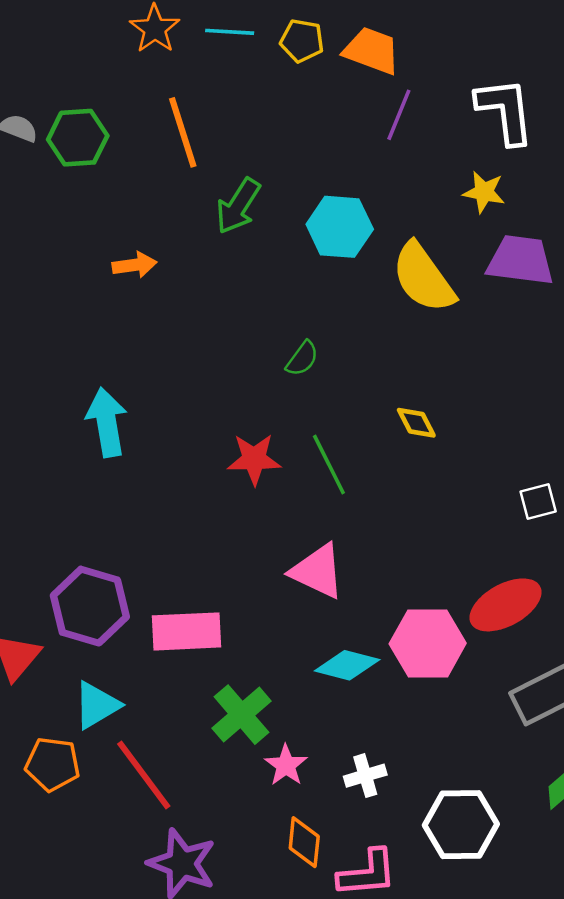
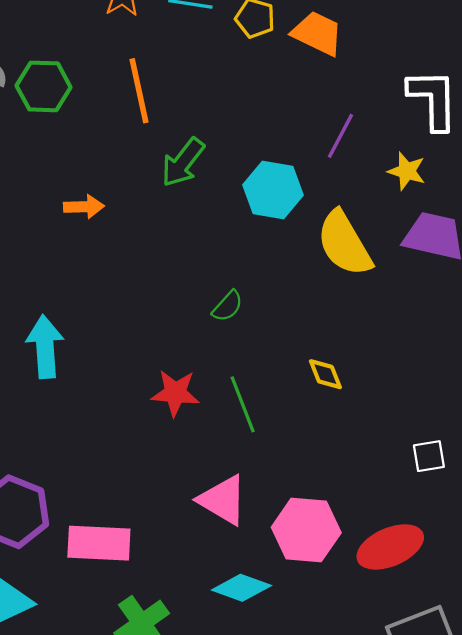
purple line: (399, 115) -> (341, 136), moved
pink hexagon: (428, 643) -> (306, 530), moved

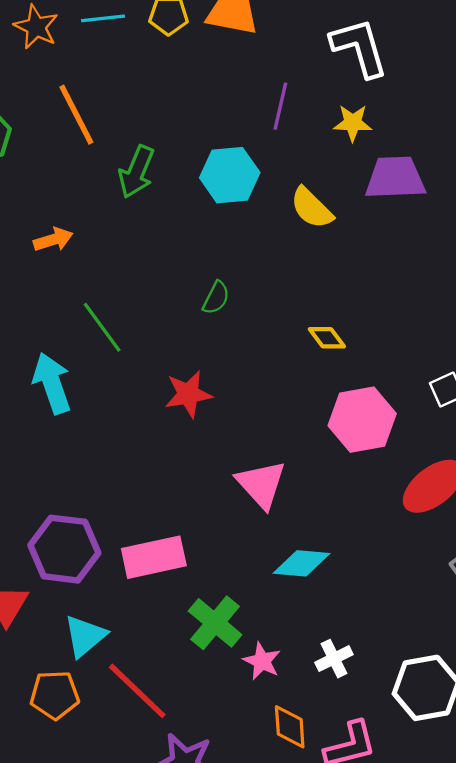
yellow semicircle: (344, 243) -> (312, 208), size x0.7
green line: (243, 404) -> (102, 327), moved
pink triangle: (223, 500) -> (261, 484), turned 32
pink hexagon: (306, 530) -> (362, 420), moved

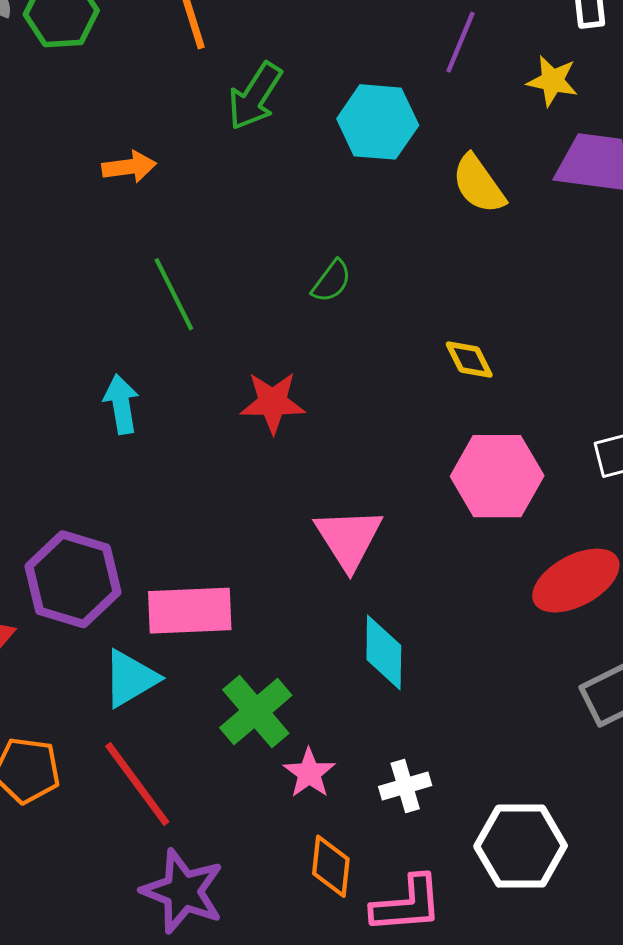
cyan arrow: (52, 383) -> (121, 404), moved, size x0.7
cyan diamond: (301, 563) -> (384, 653), turned 76
cyan triangle: (85, 636) -> (130, 678), moved

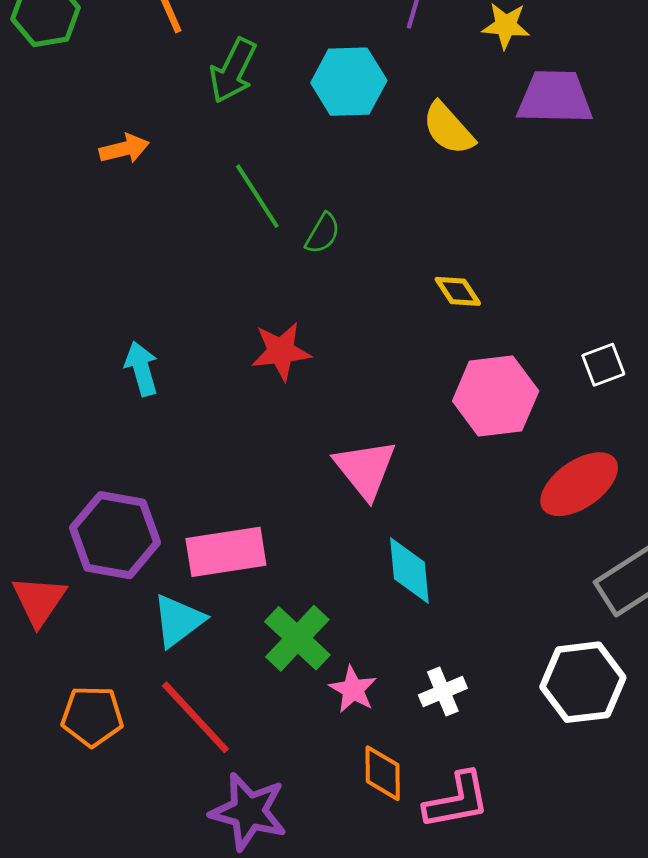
green line: (174, 294) -> (257, 196), moved
white hexagon: (521, 846) -> (583, 682), moved

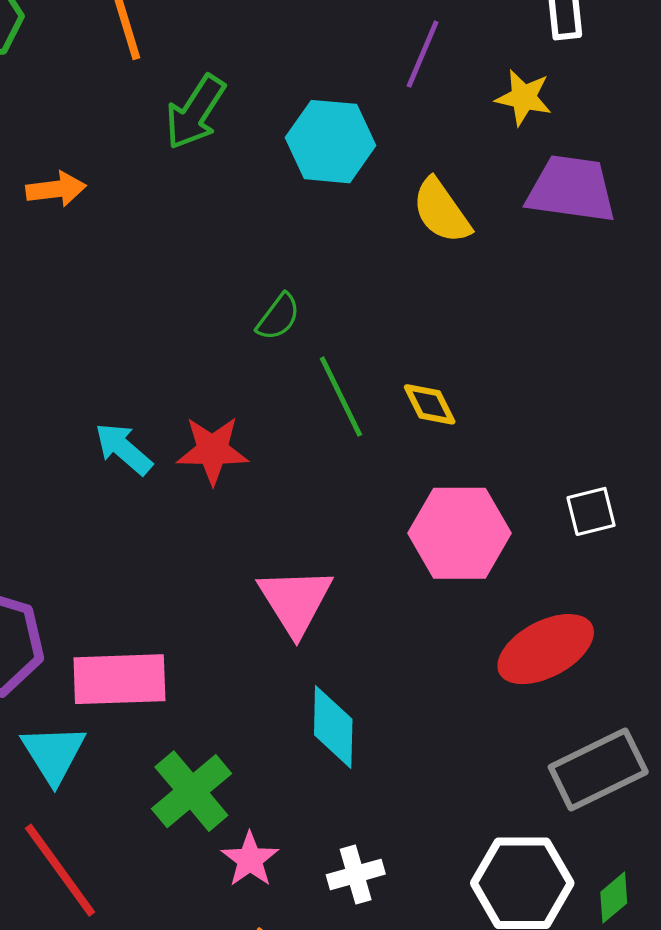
green line: (257, 196) -> (341, 397), moved
cyan arrow: (141, 369) -> (124, 449), moved, turned -40
cyan triangle: (178, 621) -> (53, 754), turned -32

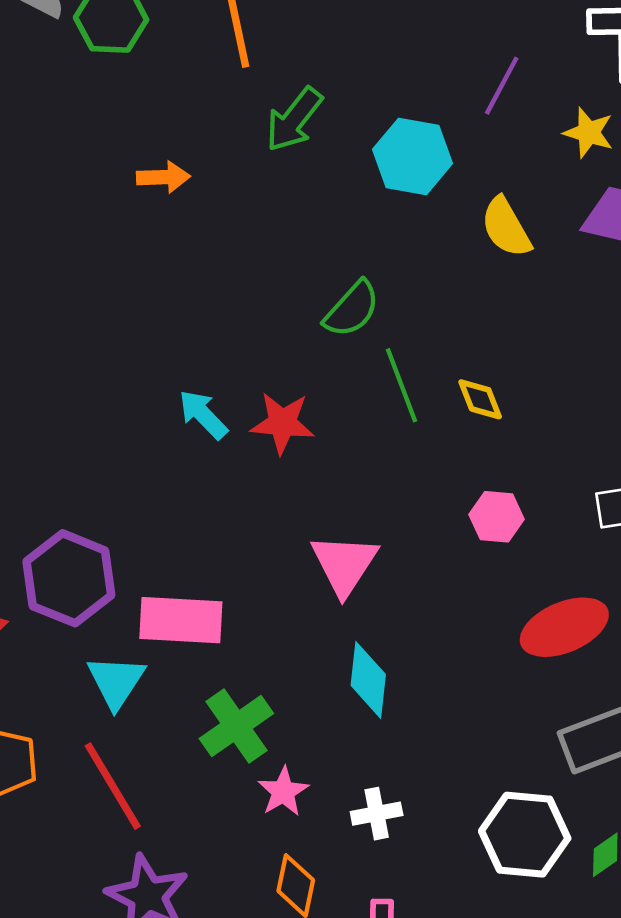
green semicircle: (278, 317) -> (352, 309), size x1.4
pink hexagon: (459, 533) -> (497, 517), size x0.6

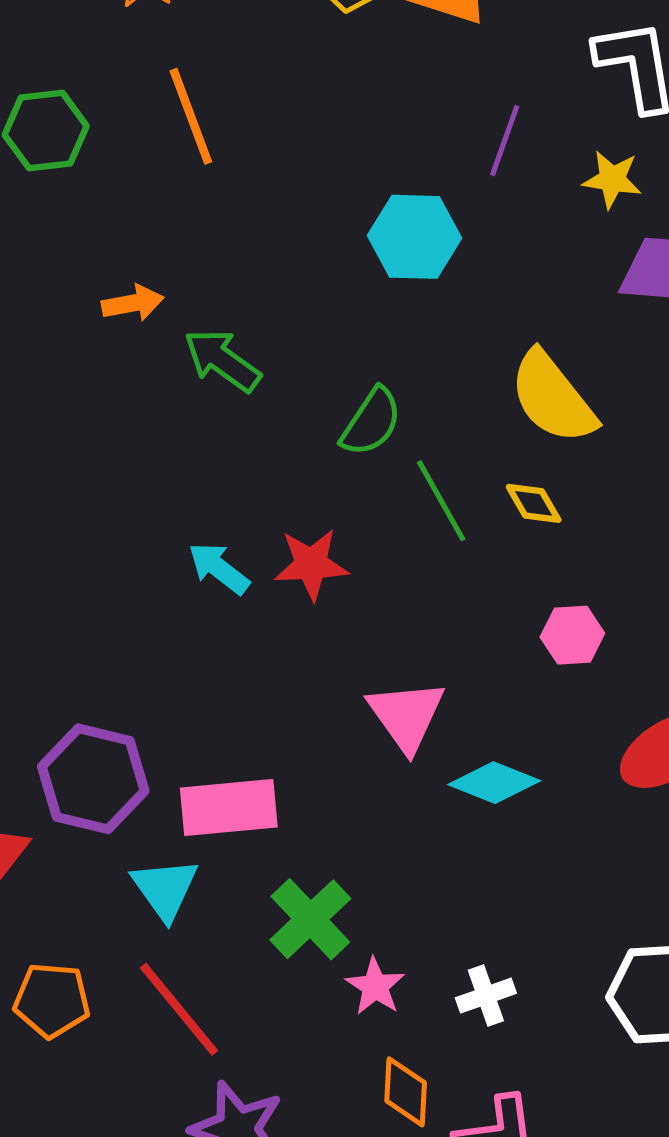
green arrow: (294, 119) -> (222, 360), moved, turned 96
yellow semicircle: (506, 227) -> (553, 398), moved, size x1.4
cyan diamond: (368, 680) -> (494, 783), moved, turned -66

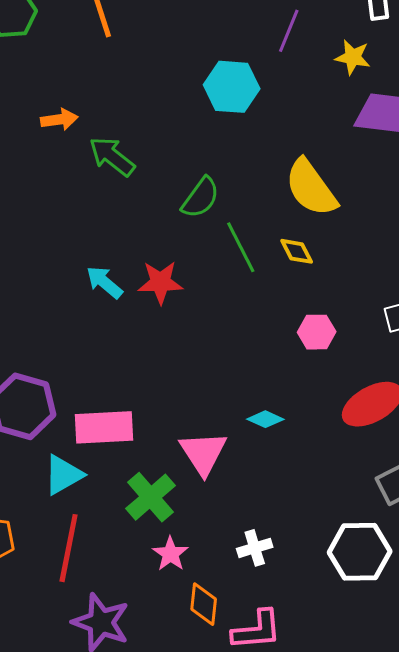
pink triangle: (406, 716) -> (203, 453), moved
cyan diamond: (494, 783) -> (265, 419), size x0.7
cyan triangle: (165, 889) -> (63, 475), turned 33
pink star: (375, 986) -> (170, 554), moved
red line: (179, 1009) -> (69, 548), turned 48

